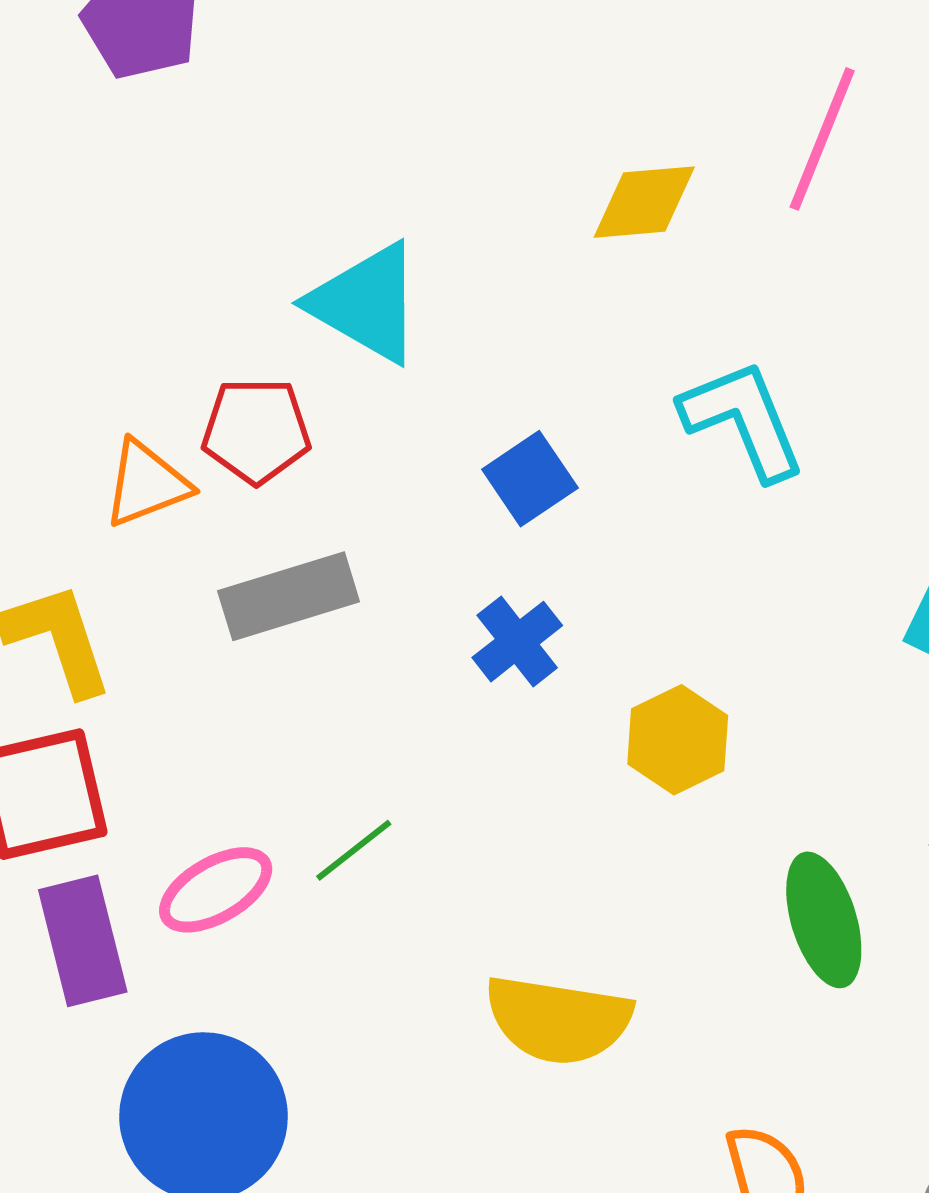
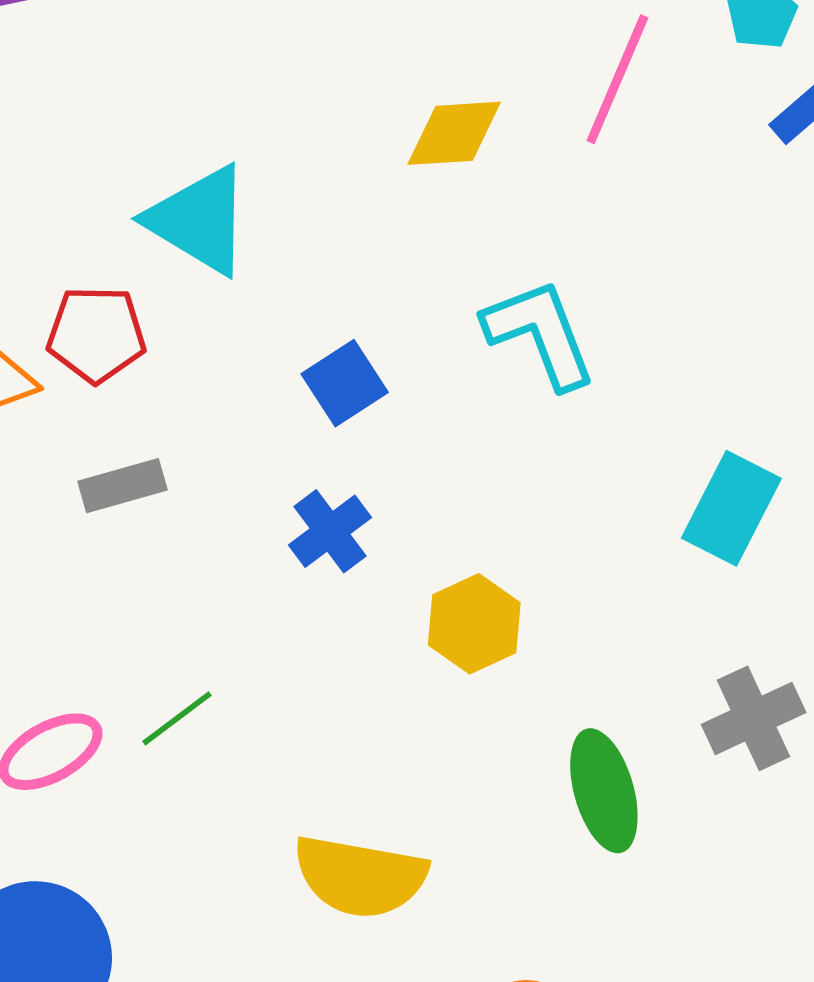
gray rectangle: (289, 596) -> (123, 486), size x0.7

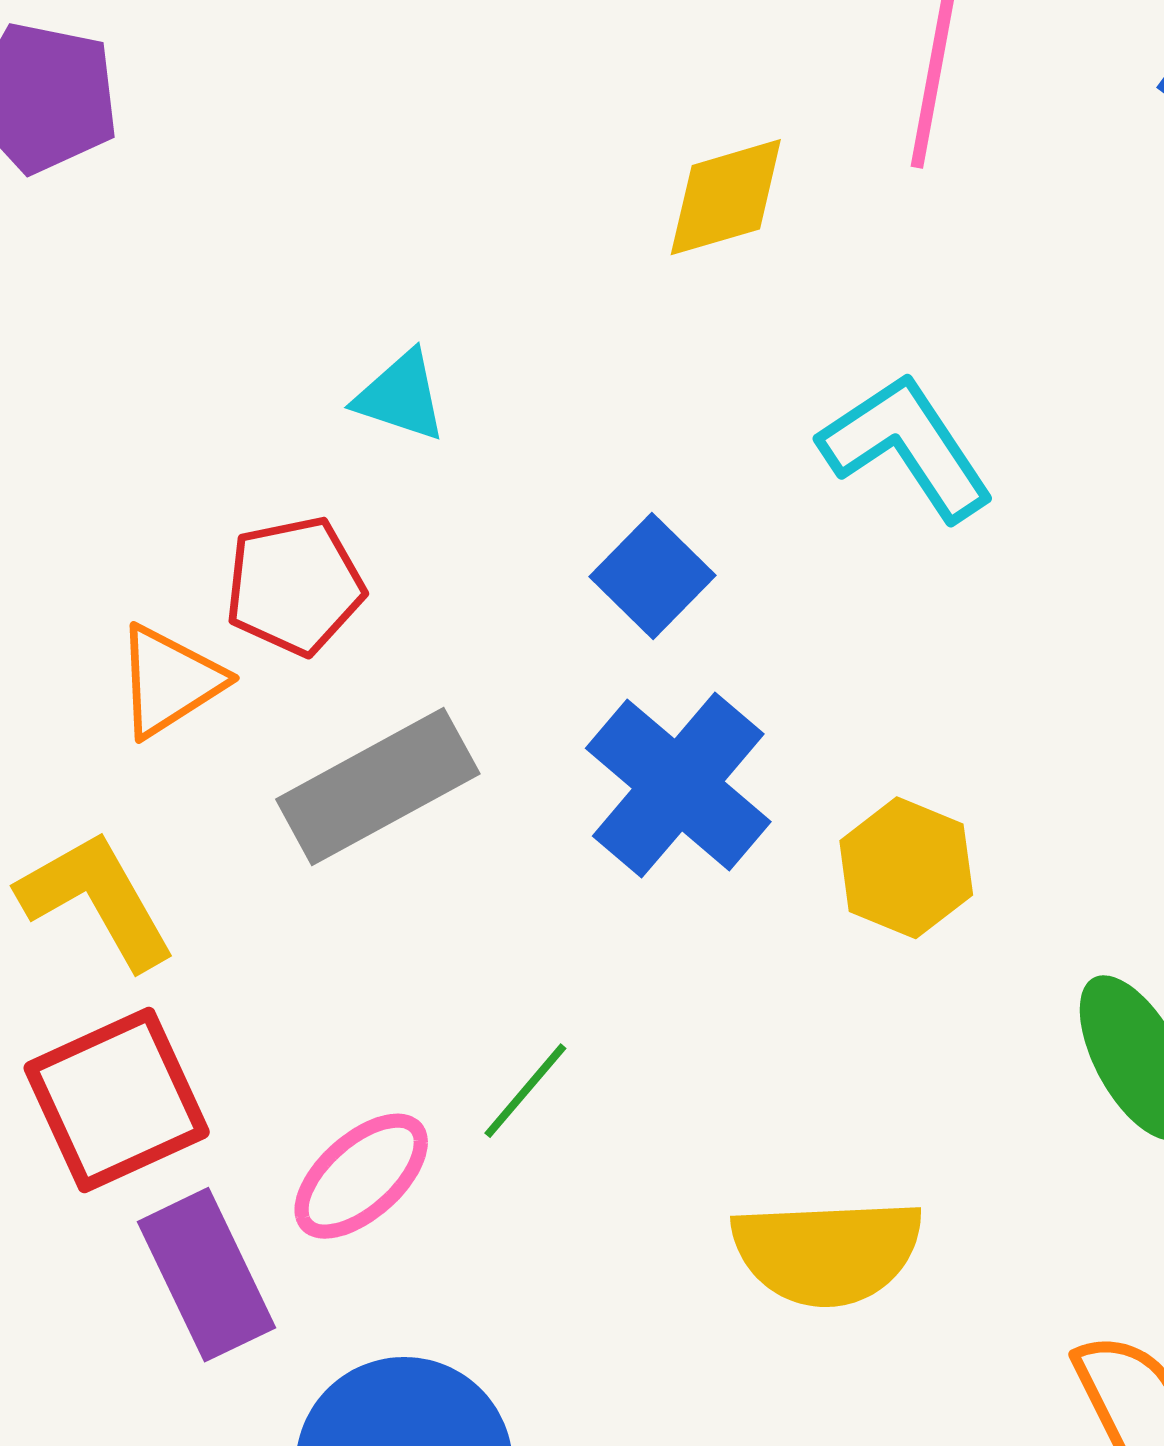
cyan triangle: (199, 220) -> (401, 396), size x0.6
gray rectangle: (123, 486) -> (378, 787), size x1.6
blue cross: (330, 531) -> (678, 785), size x1.6

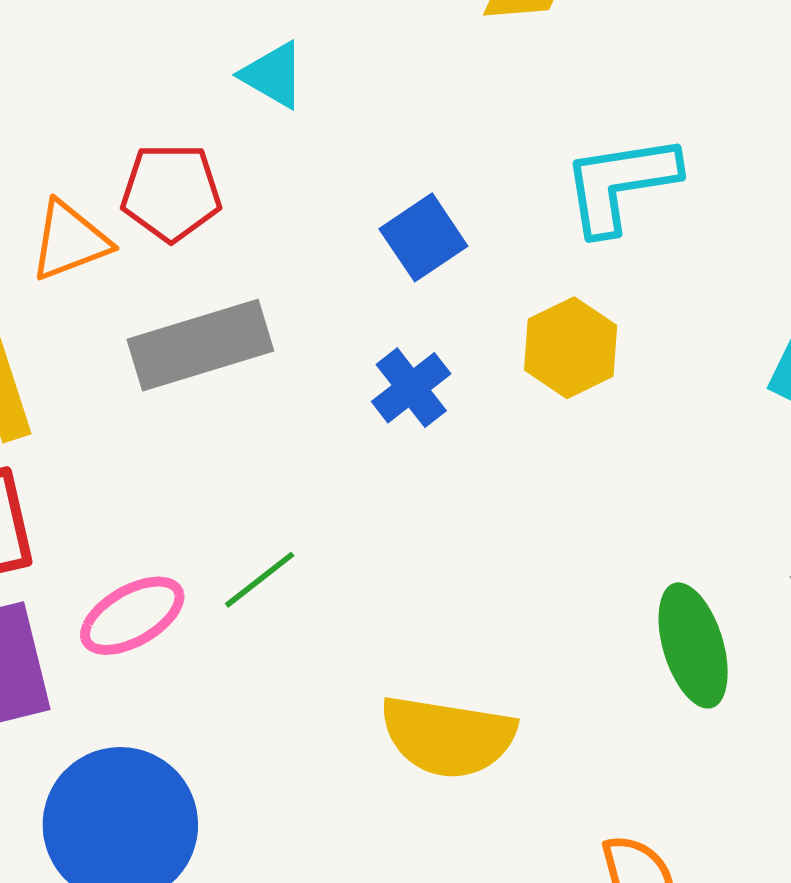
cyan L-shape: (907, 447) -> (620, 184), turned -77
blue cross: (678, 785) -> (411, 388), size x0.6
yellow hexagon: (906, 868) -> (571, 348), moved

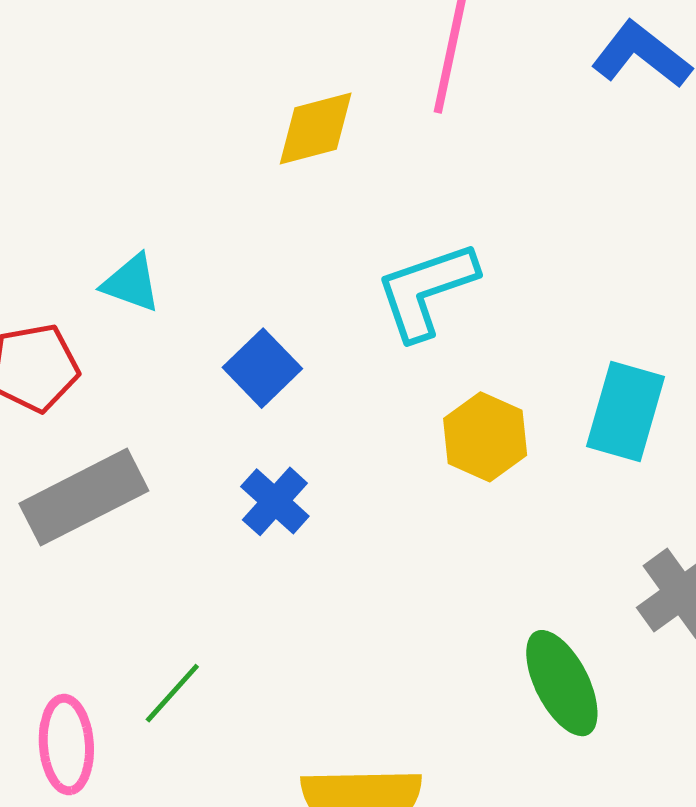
cyan triangle: (273, 75) -> (131, 283), moved
yellow hexagon: (571, 348) -> (485, 437), moved
pink ellipse: (132, 616) -> (66, 745), turned -54

